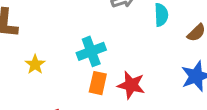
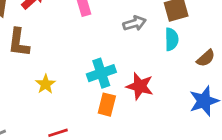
red star: (131, 85) -> (140, 86), moved

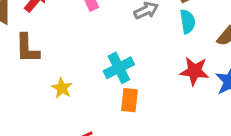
red star: (140, 86) -> (194, 71), moved

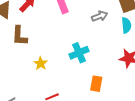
orange rectangle: (129, 100) -> (96, 84), moved

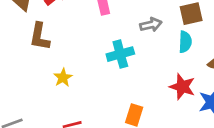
cyan cross: (79, 53) -> (120, 54), moved

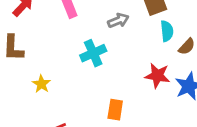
cyan semicircle: (185, 42) -> (167, 31), moved

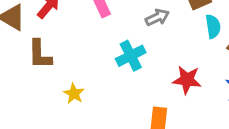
red star: (157, 76) -> (187, 80), moved

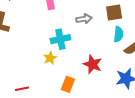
yellow star: (74, 94) -> (50, 58), moved

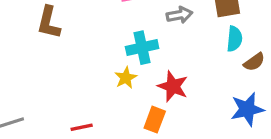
red star: (93, 64) -> (173, 86), moved

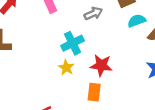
cyan semicircle: (234, 39) -> (137, 21), turned -102

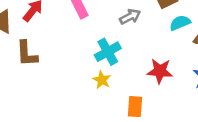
red star: (101, 65) -> (160, 71), moved

